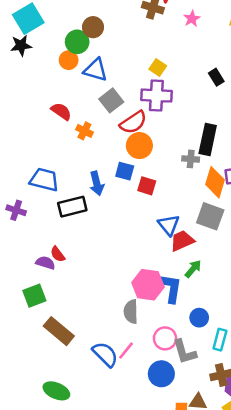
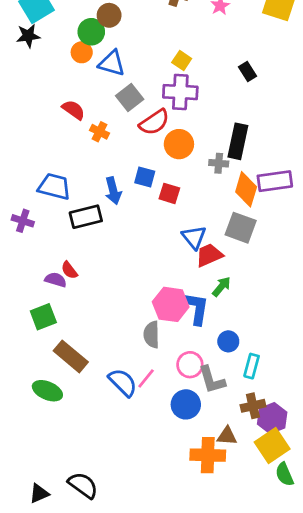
orange circle: (139, 146) -> (179, 144), moved
green ellipse: (56, 391) -> (47, 391), moved

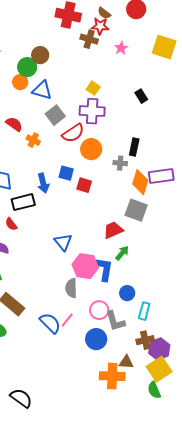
black rectangle: (238, 141) -> (134, 147), size x0.7
blue triangle: (194, 237) -> (63, 242), moved
red semicircle: (69, 270) -> (11, 224), moved
green semicircle: (284, 474) -> (154, 390), moved

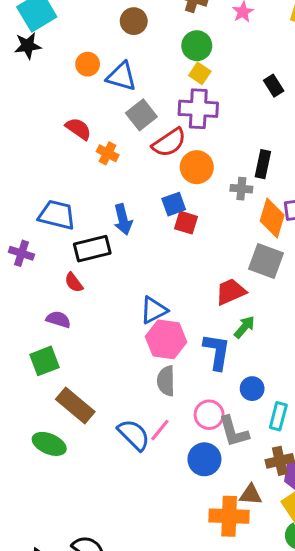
brown circle: (40, 55) -> (134, 21), moved
green circle: (27, 67) -> (197, 46), moved
blue square: (66, 173) -> (174, 204), moved, turned -35
blue triangle: (63, 242) -> (154, 310), turned 42
pink hexagon: (85, 266) -> (166, 339), moved

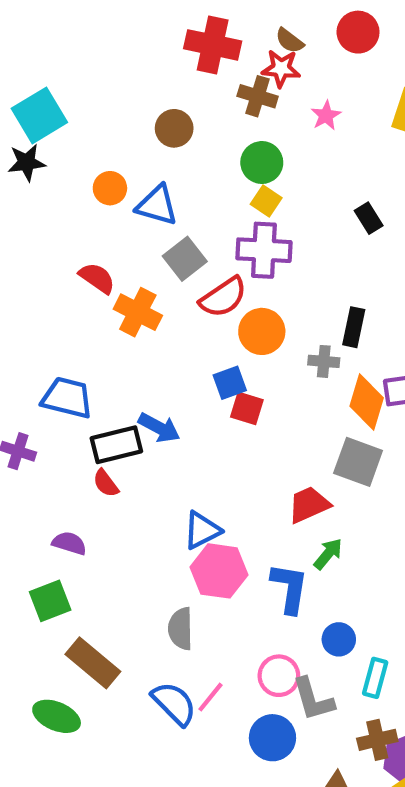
orange cross: (108, 153) -> (138, 312), size x1.5
blue arrow: (123, 219) -> (159, 428), moved, turned -48
red semicircle: (74, 282) -> (106, 483), moved
gray semicircle: (166, 381) -> (181, 629), moved

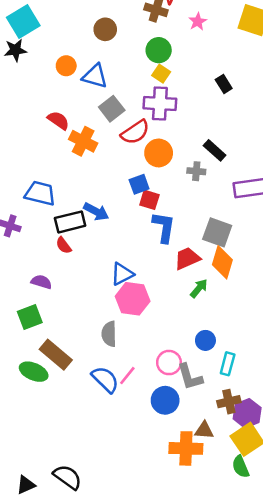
black rectangle: (354, 327) -> (215, 150), turned -60
orange diamond: (367, 402) -> (222, 262), moved
blue L-shape: (290, 588) -> (164, 227), moved
green ellipse: (57, 716) -> (34, 372), moved

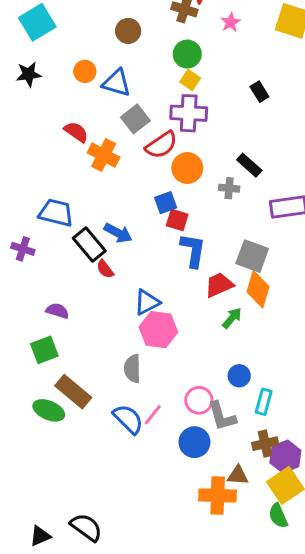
black star: (15, 50) -> (29, 74), moved
black rectangle: (70, 222) -> (89, 244), turned 64
red semicircle: (64, 245) -> (105, 269), moved

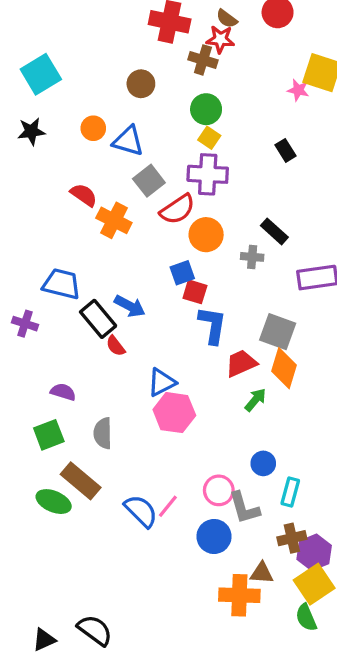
pink star: (231, 22) -> (298, 90), moved, turned -30
gray semicircle: (132, 369) -> (103, 433), moved

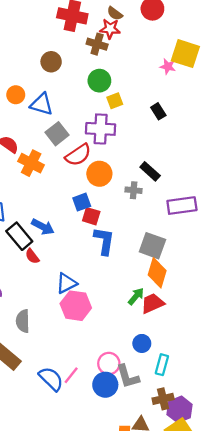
yellow square: (209, 138) -> (115, 101), moved, turned 35
red trapezoid: (241, 363) -> (152, 303), moved
blue circle: (214, 536) -> (105, 385), moved

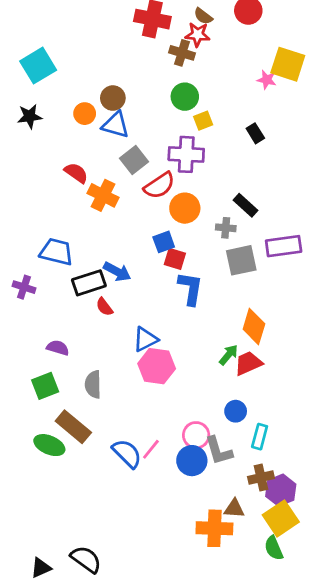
brown circle: (51, 62) -> (113, 98), moved
black rectangle: (19, 236) -> (89, 283), turned -68
gray square: (152, 246) -> (241, 260), moved, turned -32

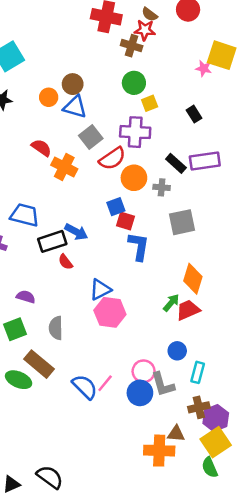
black rectangle: (245, 205) -> (176, 163), moved
gray cross: (226, 228) -> (162, 187), moved
purple rectangle: (284, 246) -> (205, 161), moved

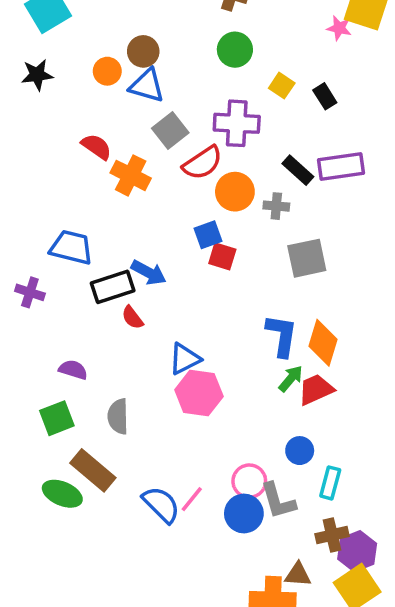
yellow square: (150, 103) -> (282, 86), moved, turned -35
blue L-shape: (139, 246) -> (282, 335), moved

